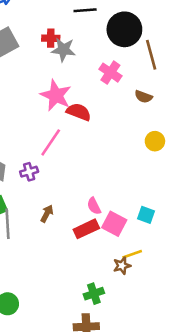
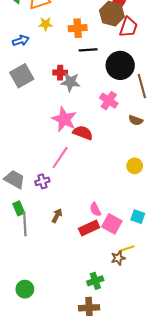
yellow circle: (155, 141) -> (135, 166), moved

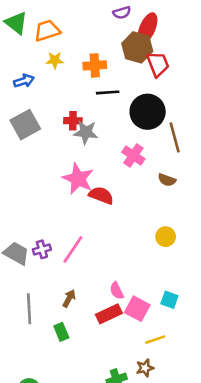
red trapezoid: (128, 27) -> (158, 64), turned -40
pink line: (60, 158) -> (73, 249), moved
purple cross: (42, 181) -> (42, 249), moved
green rectangle: (19, 208) -> (61, 332), moved
brown star: (118, 258) -> (145, 368), moved

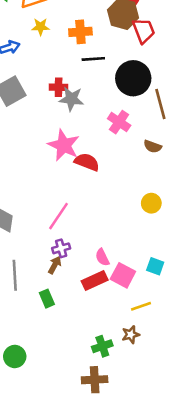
purple cross: (42, 249) -> (61, 248), moved

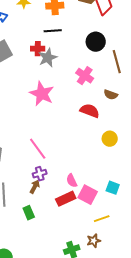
black line: (93, 59) -> (53, 31), moved
black circle: (133, 78) -> (96, 42), size x0.7
gray star: (71, 99) -> (48, 58), turned -30
red semicircle: (87, 162) -> (90, 111), moved
pink line: (59, 216) -> (38, 149), turned -70

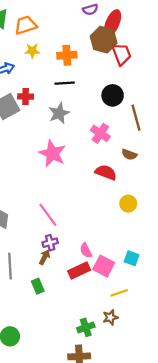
red cross: (38, 49) -> (26, 97), moved

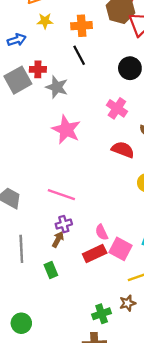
black line: (65, 83) -> (79, 55), turned 66
gray star: (59, 113) -> (57, 87), moved, turned -30
pink line: (48, 215) -> (61, 195), turned -35

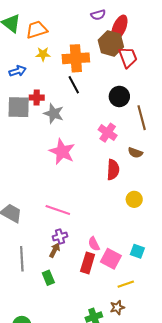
orange cross: (82, 26) -> (76, 58), size x1.4
gray square: (18, 80) -> (19, 107), turned 30
red semicircle: (123, 150) -> (113, 170), turned 72
red rectangle: (95, 254) -> (88, 263), turned -48

